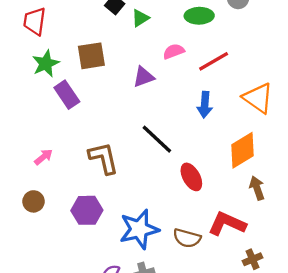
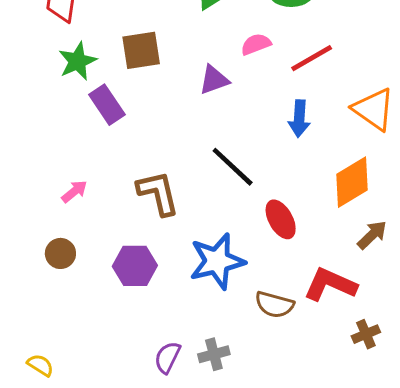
brown arrow: (257, 188) -> (372, 235), turned 65
blue star: (139, 229) -> (217, 261), moved

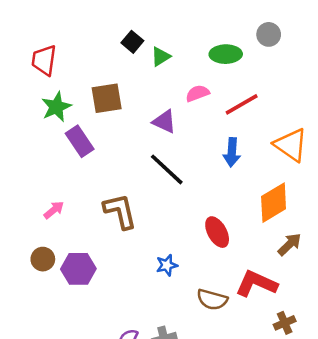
purple triangle: (214, 80) -> (164, 122), turned 45
black line: (233, 167) -> (167, 169), moved
blue star: (217, 261) -> (167, 265), size x0.5
purple hexagon: (135, 266) -> (78, 269), moved

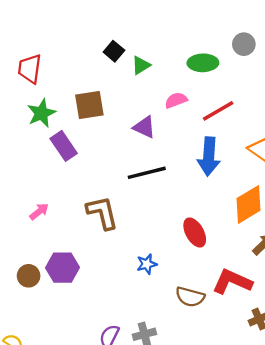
blue arrow: (232, 152) -> (209, 156), size x1.4
black line: (167, 169) -> (147, 173), turned -57
brown circle: (43, 259) -> (29, 276), moved

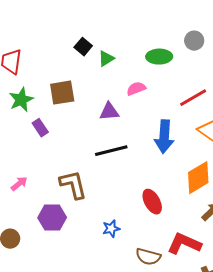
red line: (218, 111) -> (193, 98), moved
purple triangle: (144, 127) -> (109, 112), turned -30
purple rectangle: (64, 146) -> (40, 128), size x0.7
purple hexagon: (62, 268) -> (52, 218), moved

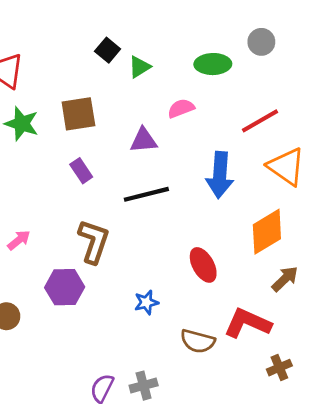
green star: (21, 100) -> (22, 124), turned -30
purple rectangle: (40, 128) -> (81, 171), moved
brown L-shape: (73, 185) -> (94, 241), turned 32

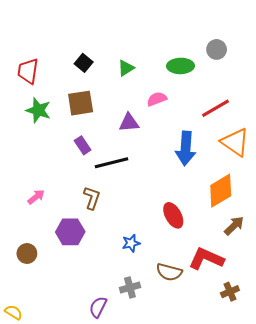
black square: (108, 50) -> (84, 63), moved
black line: (146, 194) -> (111, 163), moved
brown L-shape: (94, 241) -> (92, 198), size x0.7
gray cross: (144, 386) -> (130, 288), moved

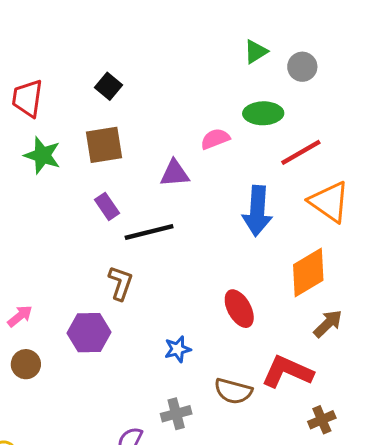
green ellipse: (180, 66) -> (263, 113), moved
green triangle: (126, 68) -> (256, 52), moved
pink arrow: (36, 197) -> (20, 316), moved

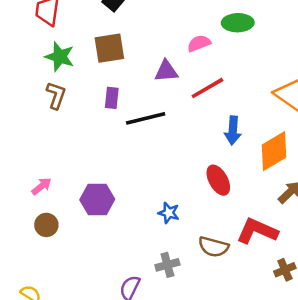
red line: (301, 152) -> (207, 88), moved
purple rectangle: (107, 206) -> (112, 98), turned 40
blue arrow: (257, 211) -> (233, 130), moved, size x0.7
brown L-shape: (121, 283) -> (56, 95), moved
blue star: (178, 349) -> (169, 213), turned 30

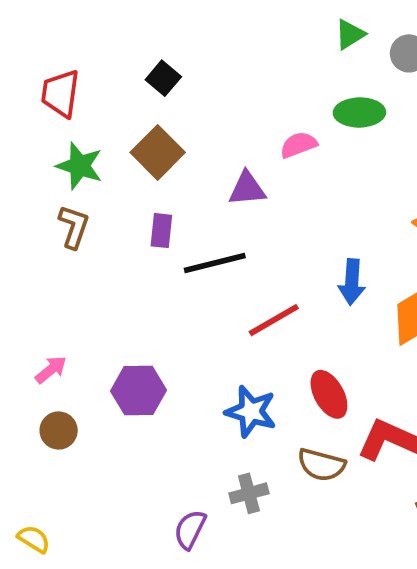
brown square: (109, 48) -> (158, 152), turned -36
red line: (207, 88) -> (274, 320), moved
red ellipse: (218, 180) -> (329, 394), moved
blue star: (169, 213) -> (251, 411), size x1.5

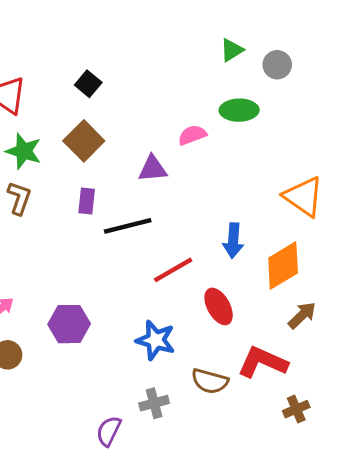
red ellipse: (329, 394) -> (219, 306), moved

